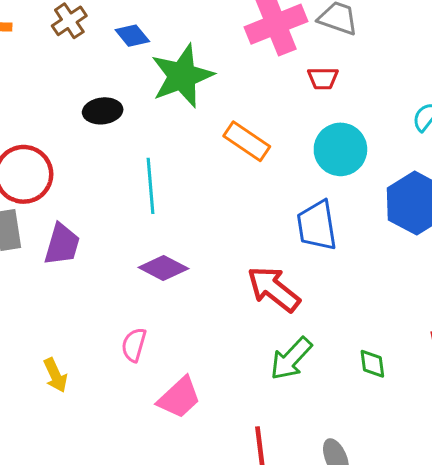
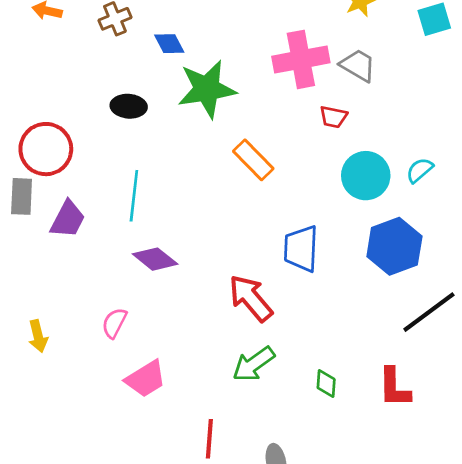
cyan circle: (340, 149) -> (366, 176), moved
cyan line: (151, 186) -> (134, 196), moved

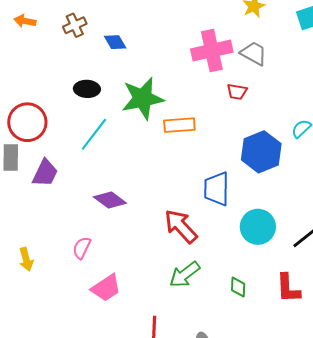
green star: (207, 89) -> (143, 98), moved
orange rectangle: (253, 160) -> (179, 125), turned -48
cyan circle: (366, 176) -> (258, 227), moved
cyan line: (134, 196) -> (94, 134), moved, turned 33
blue hexagon: (394, 246) -> (261, 152), moved

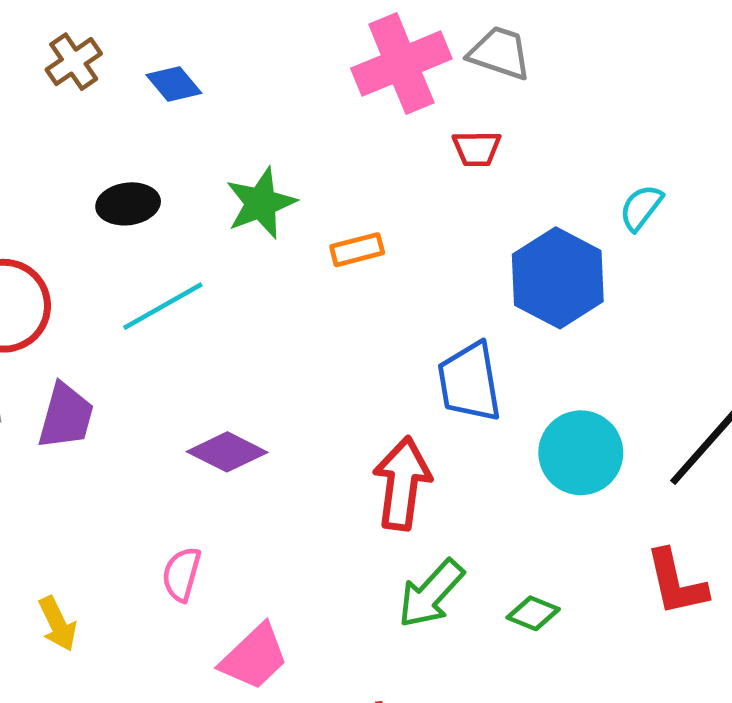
green star: (143, 98) -> (261, 203), size x0.7
orange rectangle: (179, 125) -> (357, 250), size x0.7
cyan line: (94, 134) -> (163, 306), turned 33
red arrow: (181, 226) -> (402, 483), turned 60
green diamond: (238, 287) -> (533, 613), moved, turned -60

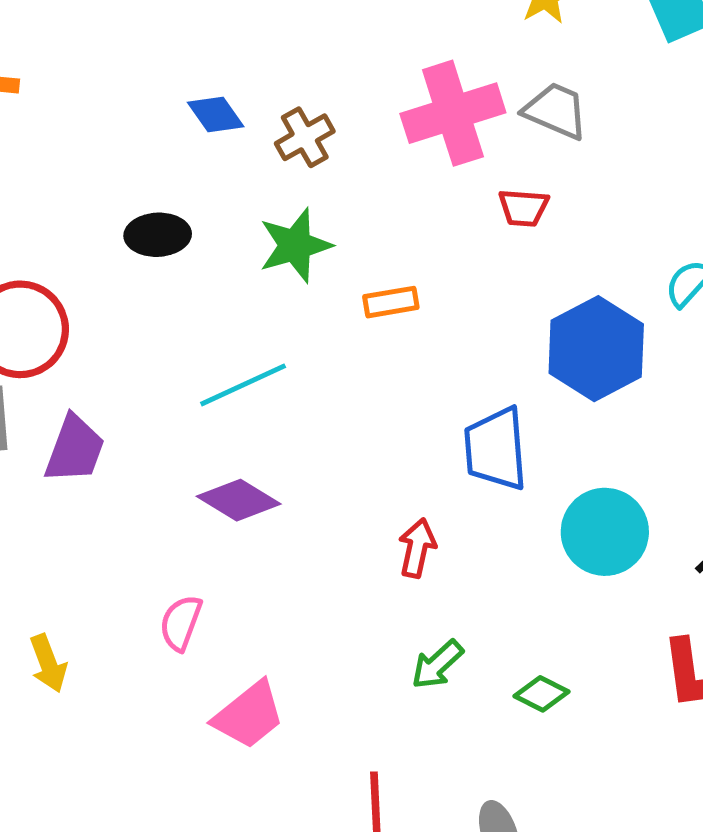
brown cross: (74, 62) -> (305, 137), moved
cyan line: (163, 306) -> (243, 385), moved
red arrow: (402, 483) -> (417, 548), size x0.6
green arrow: (431, 594) -> (437, 665), size x0.7

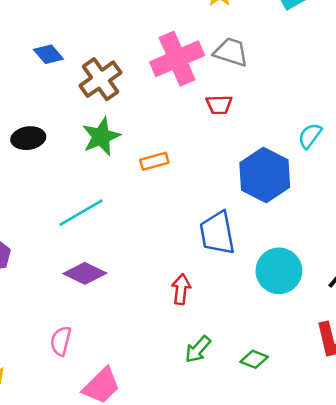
blue diamond: (216, 115) -> (48, 54), moved
brown cross: (305, 137) -> (100, 79), size x1.4

